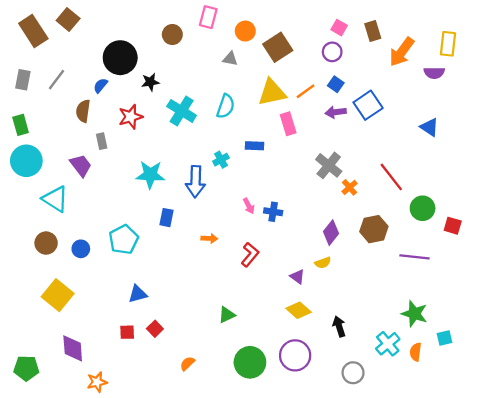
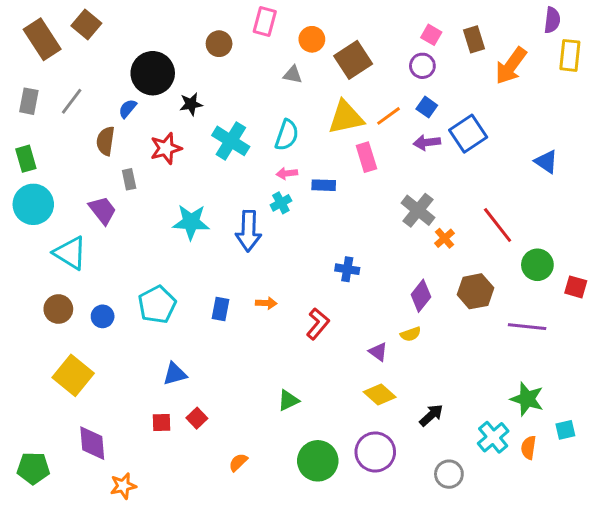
purple semicircle: (434, 73) -> (552, 20), moved, turned -84
pink arrow: (249, 206) -> (287, 173), moved, turned 112
blue rectangle: (167, 218) -> (220, 309), moved
black arrow: (339, 326) -> (431, 415), turned 66

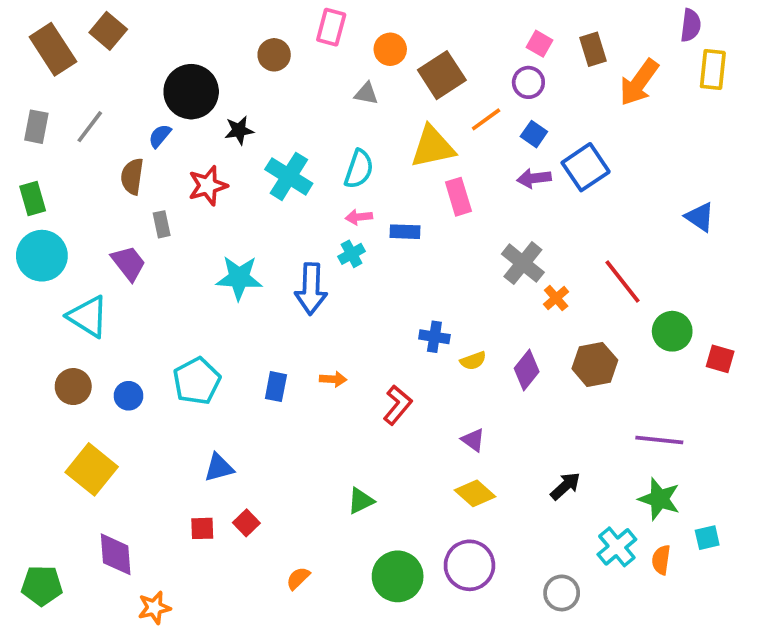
orange line: (389, 116) -> (486, 119), moved
blue triangle: (546, 162) -> (700, 217), moved
purple line: (527, 327) -> (659, 440), moved
yellow semicircle: (411, 334) -> (473, 361), moved
black arrow: (431, 415) -> (565, 486), moved

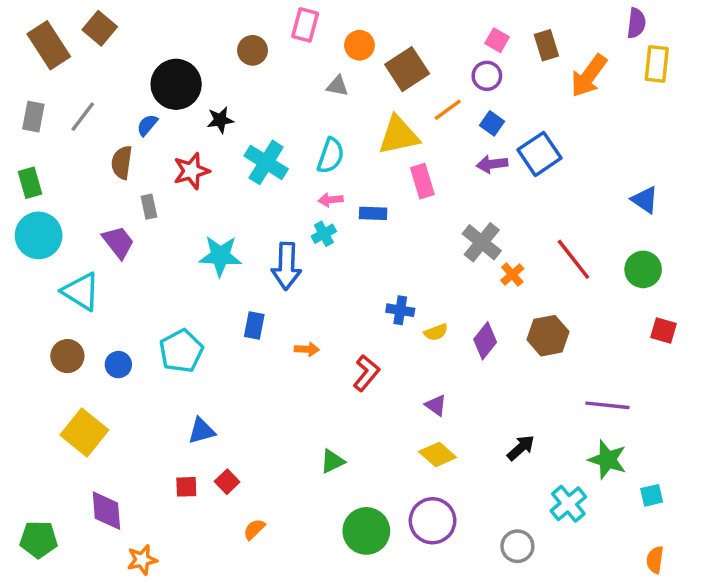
green circle: (672, 331) -> (643, 269), moved
blue rectangle: (276, 387) -> (254, 325), moved
orange semicircle: (661, 560) -> (655, 560), moved
orange semicircle: (298, 578) -> (254, 529), moved

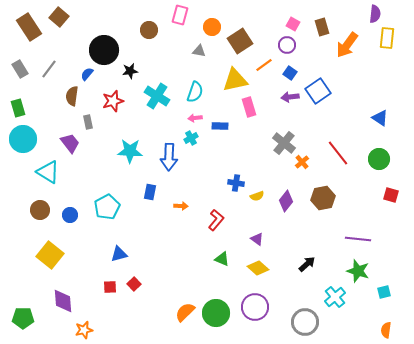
gray rectangle: (33, 117) -> (20, 69), turned -42
green triangle: (332, 461) -> (222, 259), moved, turned 49
orange semicircle: (254, 529) -> (185, 312), moved, size x1.5
gray circle: (517, 546) -> (305, 322), size x1.4

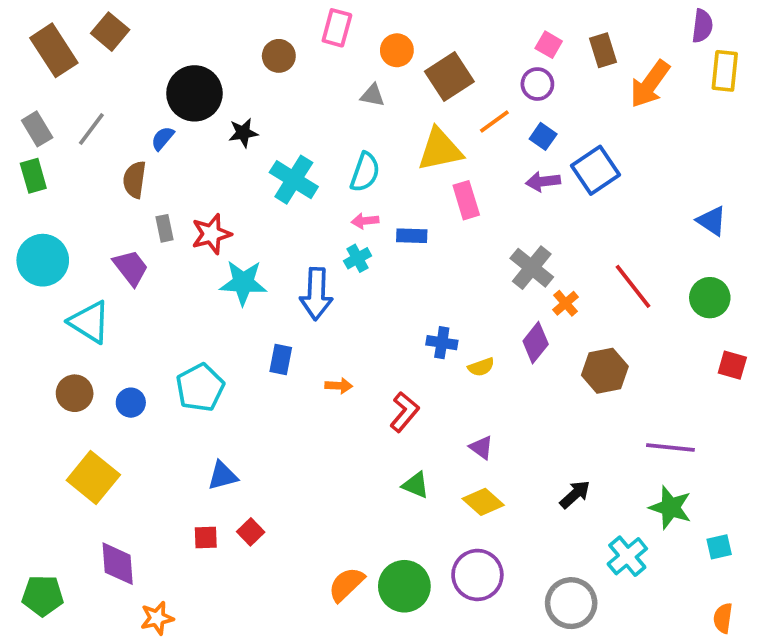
red star: (113, 101) -> (211, 234), moved
green rectangle: (18, 108) -> (33, 176), moved
purple diamond: (286, 201) -> (536, 343), moved

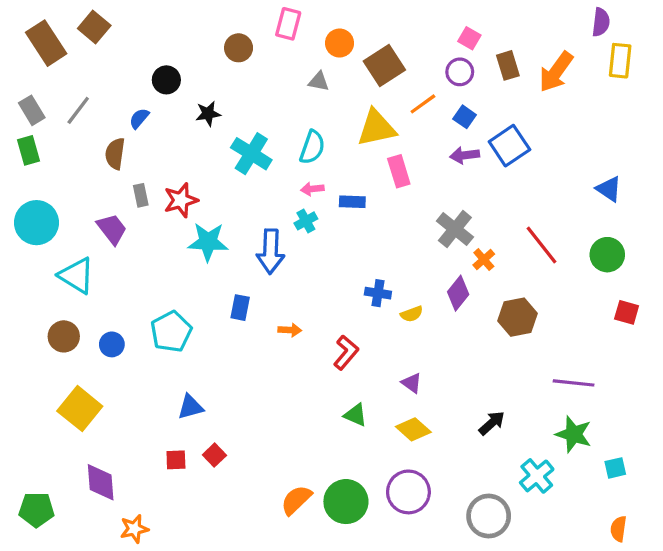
brown rectangle: (603, 50) -> (508, 65), moved
black circle: (194, 93) -> (166, 80), size x0.6

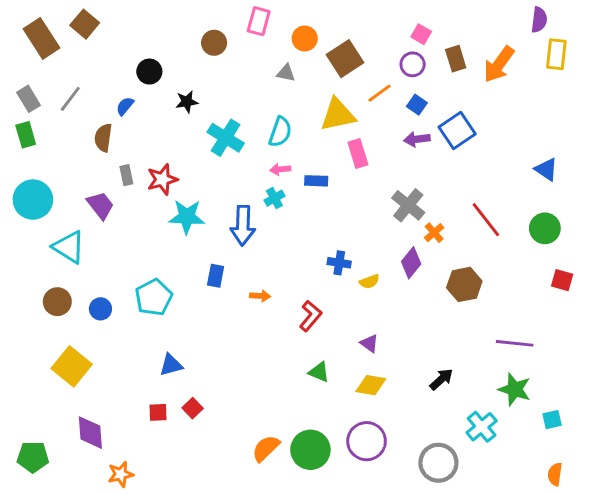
yellow diamond: (413, 429) -> (371, 385), turned -32

